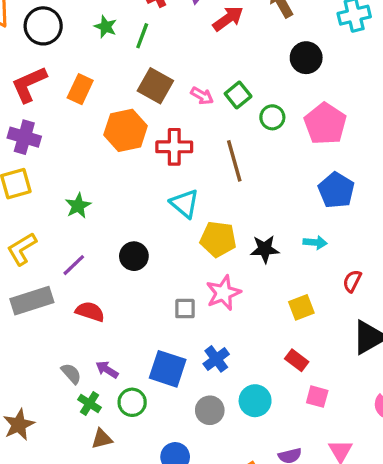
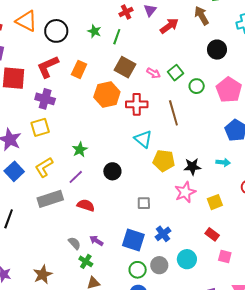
green star: (78, 206) -> (80, 150), moved
pink star: (223, 293) -> (185, 192), moved
green circle: (132, 402) -> (138, 270), moved

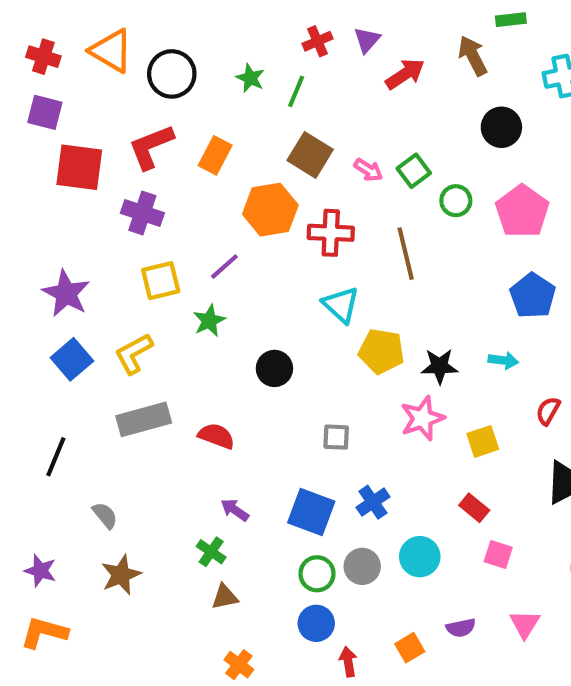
yellow square: (40, 127) -> (161, 281), moved
purple line: (76, 177) -> (224, 267), moved
gray semicircle: (74, 243) -> (105, 515), moved

